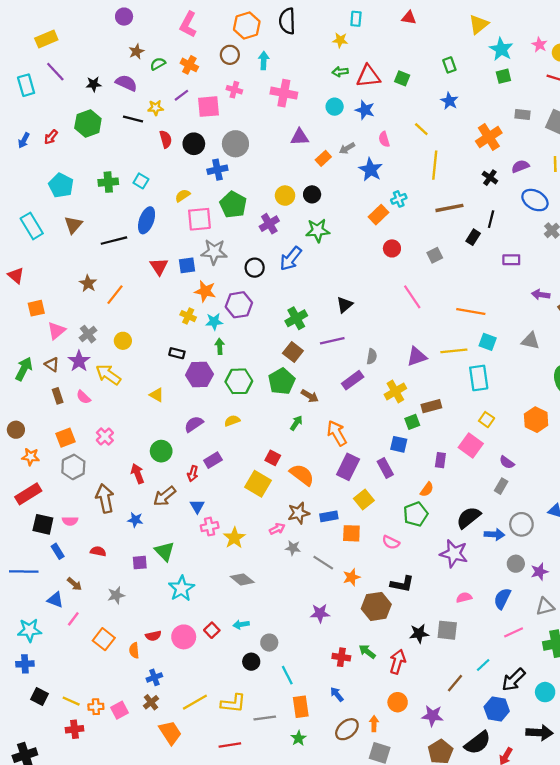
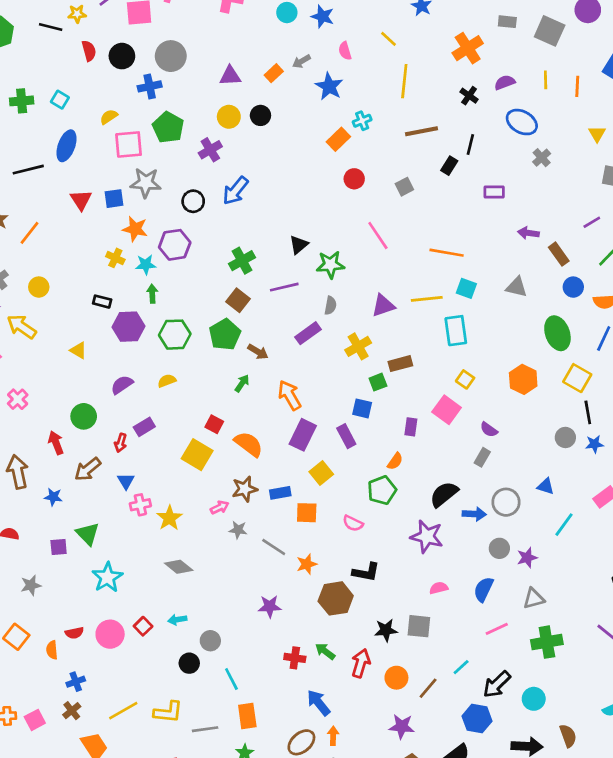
purple triangle: (300, 137) -> (230, 76), moved
green star: (318, 230) -> (330, 265), moved
blue arrow: (337, 694) -> (319, 703), moved, size x1.5
orange circle: (398, 702) -> (396, 678), moved

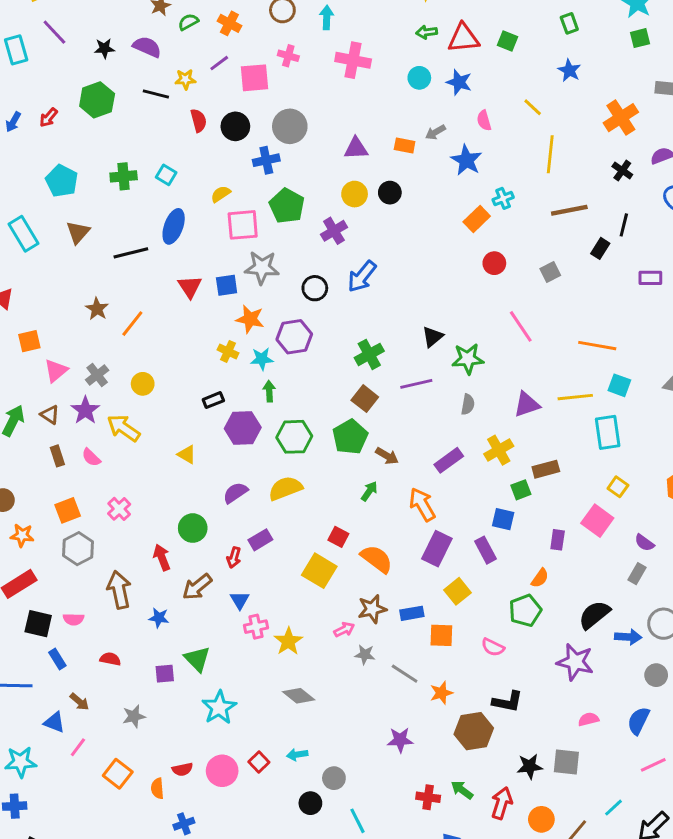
orange rectangle: (274, 73) -> (405, 145), turned 54
black rectangle: (102, 302) -> (213, 400), turned -36
purple rectangle: (308, 333) -> (449, 460), moved
yellow semicircle: (167, 381) -> (285, 488), size x1.6

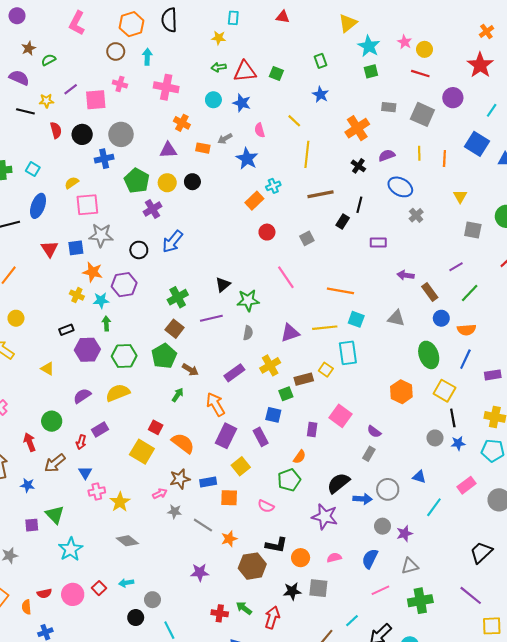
orange cross: (229, 23) -> (182, 123), moved
green pentagon: (287, 206) -> (137, 181), moved
yellow square: (618, 487) -> (326, 370), moved
orange circle: (541, 819) -> (301, 558), moved

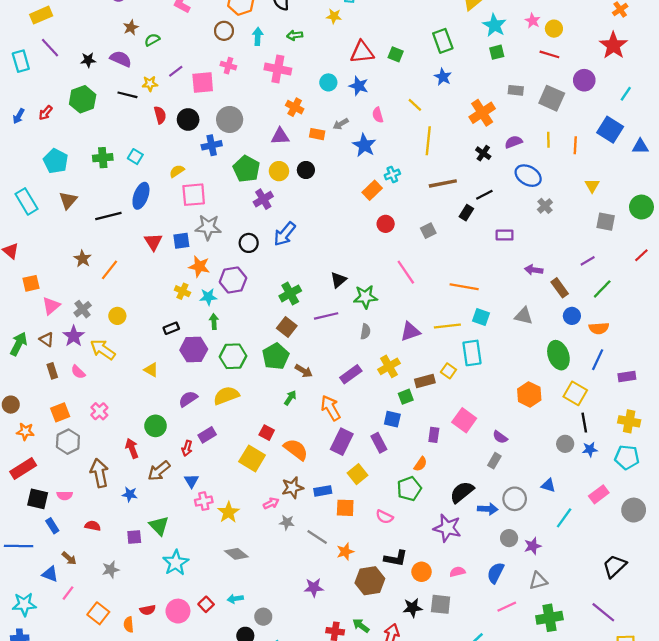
green rectangle: (321, 61) -> (443, 41), size x1.5
green arrow: (219, 67) -> (295, 35), moved
black line: (359, 205) -> (484, 195), turned 49

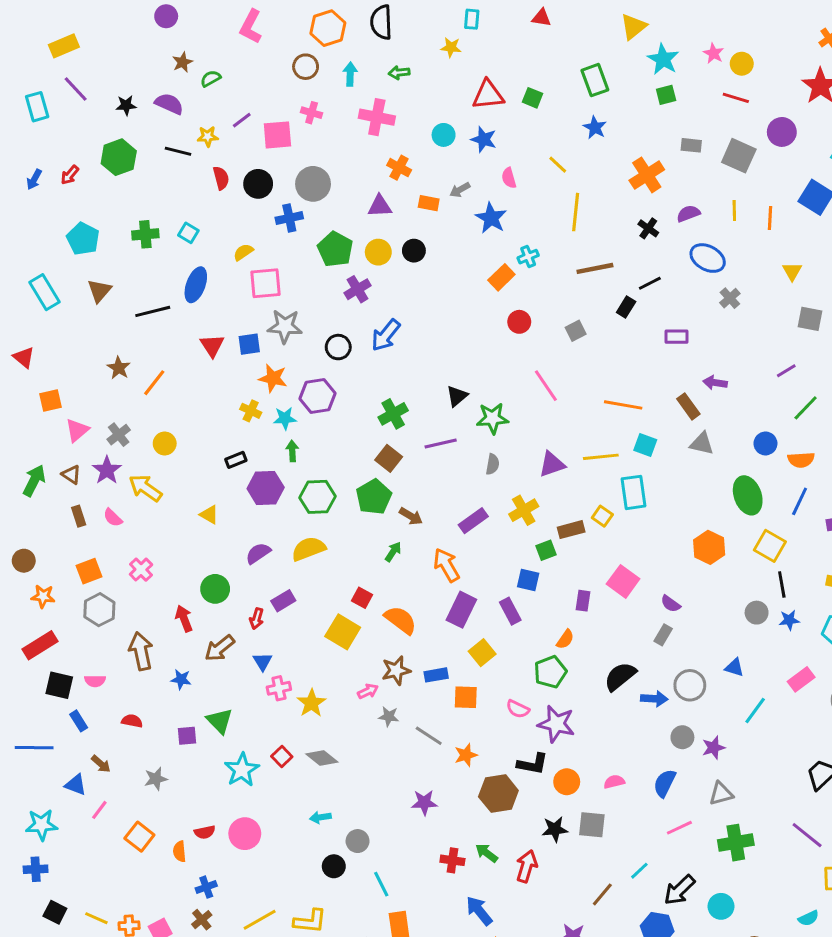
brown rectangle: (560, 288) -> (688, 406), moved
purple star: (447, 528) -> (556, 724), moved
red square: (206, 604) -> (282, 757), moved

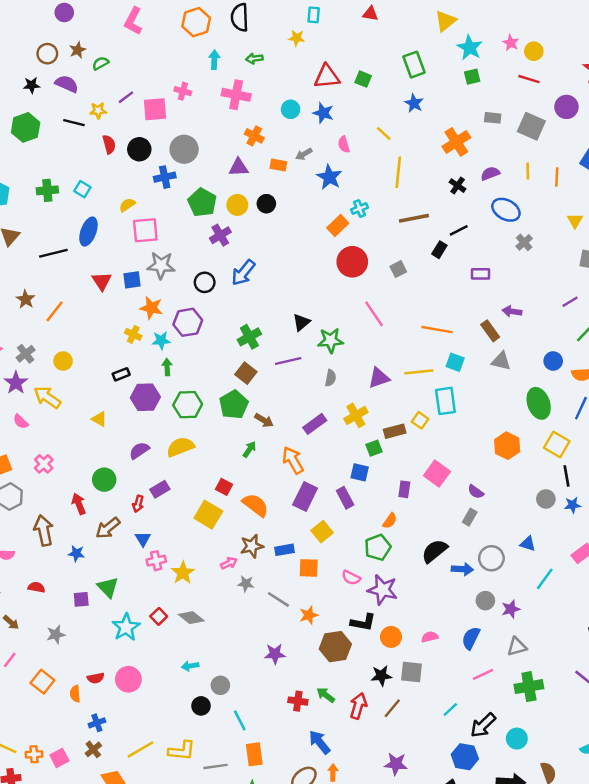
brown circle: (306, 67) -> (47, 54), moved
red circle: (519, 322) -> (352, 262), size x1.6
brown line: (602, 894) -> (392, 708), moved

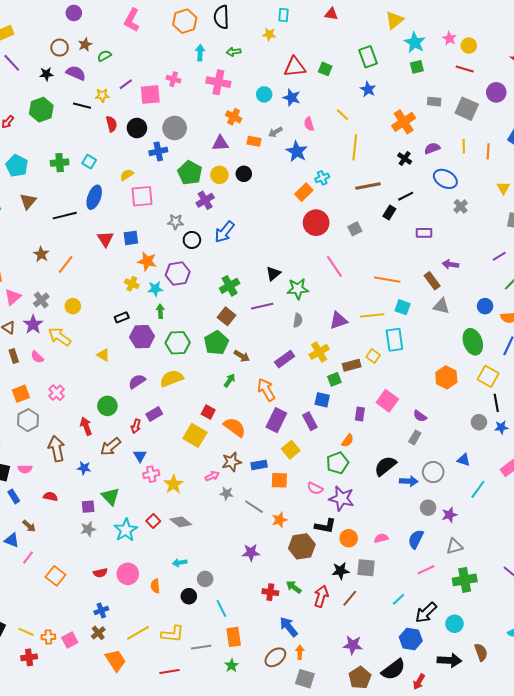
gray star: (161, 265) -> (176, 222), moved, size x0.7
gray star: (56, 634) -> (88, 529), moved
orange semicircle: (75, 694) -> (155, 586), moved

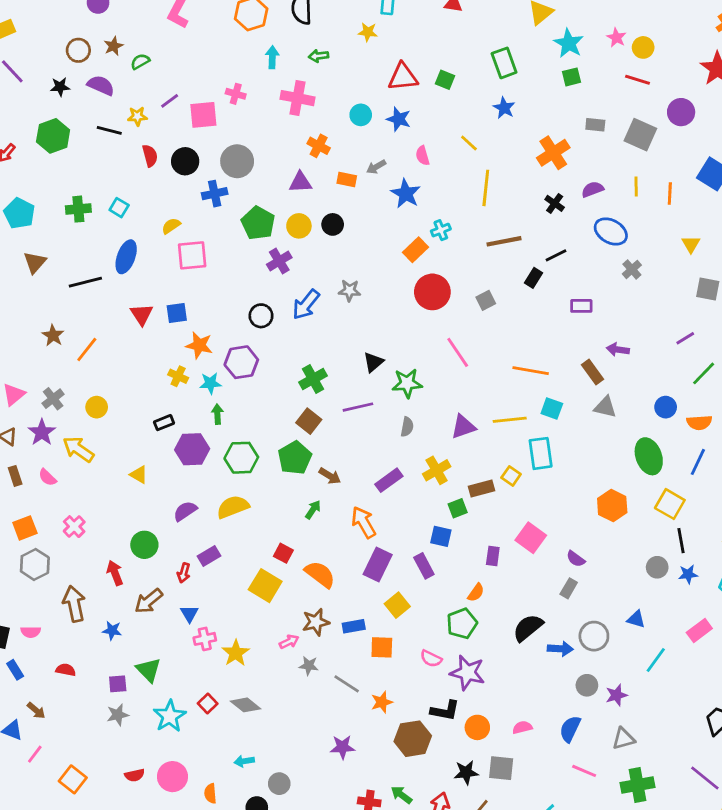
gray star: (176, 222) -> (349, 291), moved
pink line: (426, 570) -> (584, 771), turned 48

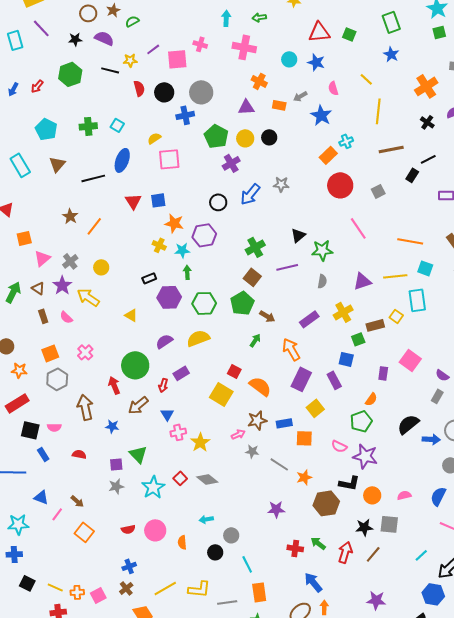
green circle: (144, 545) -> (135, 365), size x1.4
brown arrow: (36, 711) -> (77, 501), moved

